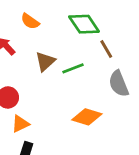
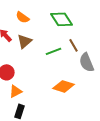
brown line: (106, 49) -> (74, 45), moved
brown triangle: (45, 61) -> (25, 41), moved

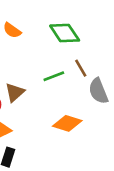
brown triangle: (25, 41) -> (15, 92), moved

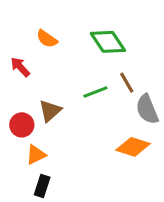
orange diamond: (67, 123) -> (133, 147), moved

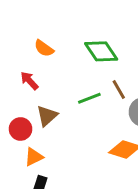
red arrow: (20, 67) -> (29, 81), moved

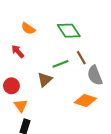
brown triangle: (47, 116) -> (45, 80), moved
orange triangle: (34, 157) -> (21, 106), turned -40

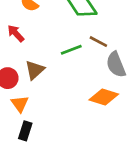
brown line: (81, 58) -> (98, 42), turned -32
brown triangle: (45, 80) -> (35, 70), moved

